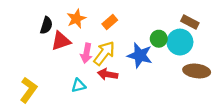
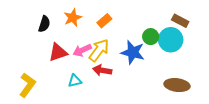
red triangle: (61, 41) -> (58, 52), moved
pink arrow: (86, 53) -> (82, 50), turned 54
brown ellipse: (197, 71) -> (177, 85), moved

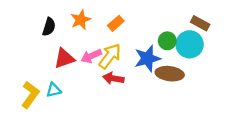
blue star: (133, 52) -> (147, 58), turned -30
cyan triangle: (75, 81) -> (54, 90), moved
brown ellipse: (177, 85) -> (170, 74), moved

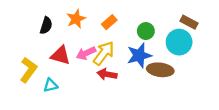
green circle: (167, 41) -> (146, 31), moved
red triangle: (64, 58) -> (61, 55), turned 35
yellow L-shape: (30, 95) -> (28, 70), moved

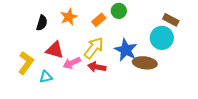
green circle: (146, 31) -> (119, 11), moved
pink arrow: (86, 53) -> (72, 63), moved
blue star: (139, 55) -> (126, 50), turned -30

